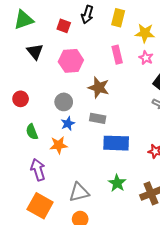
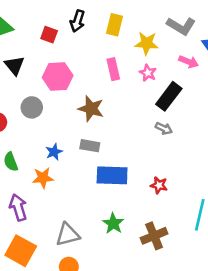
gray circle: (64, 102) -> (32, 107), moved

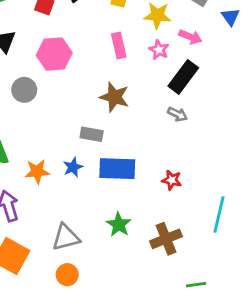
pink arrow: (189, 62) -> (190, 37), moved
brown star: (91, 109) -> (114, 97), moved
blue star: (54, 152) -> (73, 167), moved

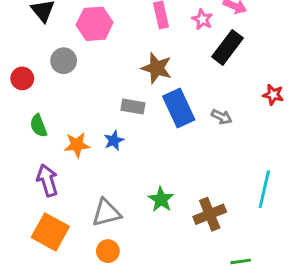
gray arrow: (177, 114) -> (222, 117), moved
blue rectangle: (117, 169) -> (179, 108), moved, turned 63
red star: (172, 180) -> (273, 95), moved

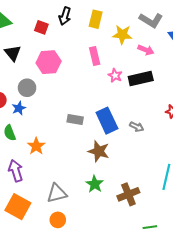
pink star: (202, 19) -> (115, 75), moved
black rectangle: (227, 47) -> (141, 79), turned 40
brown star: (157, 68) -> (99, 151), moved
blue star: (114, 140) -> (19, 108), moved
orange star: (77, 145) -> (36, 146), turned -30

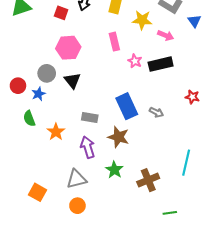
black triangle: (13, 53) -> (72, 81), moved
gray rectangle: (75, 120) -> (90, 117), moved
purple arrow: (16, 171) -> (88, 147), moved
orange square: (18, 207) -> (37, 192), size x0.7

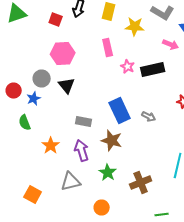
pink arrow: (166, 35) -> (171, 44), moved
orange star: (56, 132) -> (51, 146), moved
orange circle: (77, 206) -> (102, 208), moved

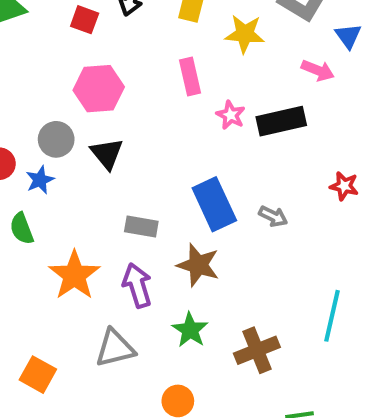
orange star: (51, 146) -> (74, 275), size x1.4

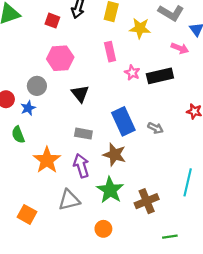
black triangle: (107, 154) -> (80, 94), moved
green star: (190, 330) -> (110, 190), size x1.4

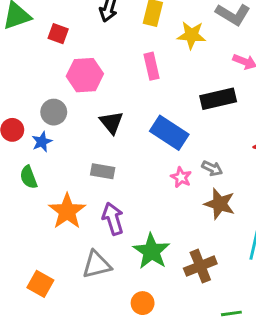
red square: (52, 21) -> (58, 34), moved
pink star: (132, 73) -> (181, 177), moved
blue rectangle: (123, 121) -> (169, 133), moved, turned -32
gray rectangle: (83, 134) -> (103, 171), moved
brown star: (114, 155) -> (220, 204), moved

